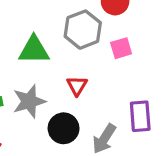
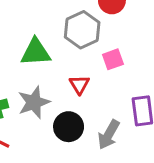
pink square: (121, 48) -> (113, 59), moved

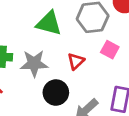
pink square: (113, 59) -> (110, 50), turned 30

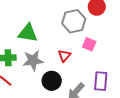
green triangle: (49, 23) -> (28, 33), moved

